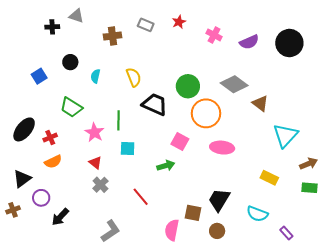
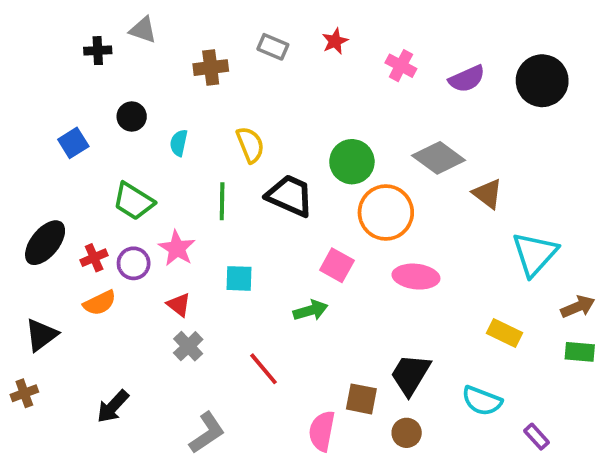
green line: (119, 120) -> (222, 201), moved
purple circle: (41, 198) -> (134, 263), moved

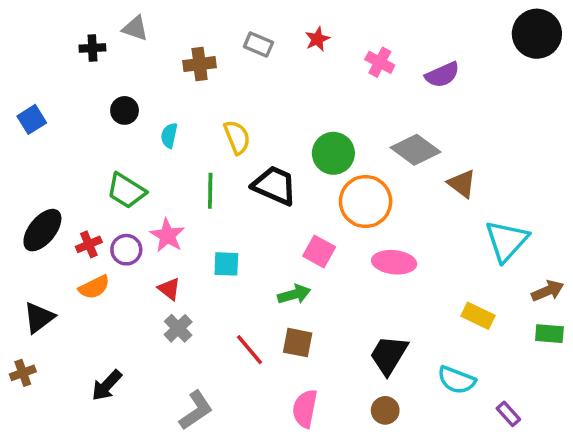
black circle: (542, 81) -> (537, 34), moved
blue square: (73, 143) -> (32, 119), moved
brown square: (361, 399) -> (298, 343), moved

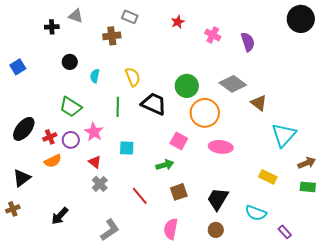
gray rectangle: (258, 44) -> (130, 17), moved
purple semicircle: (442, 75) -> (248, 42), turned -84
brown square: (298, 343) -> (179, 192), moved, turned -30

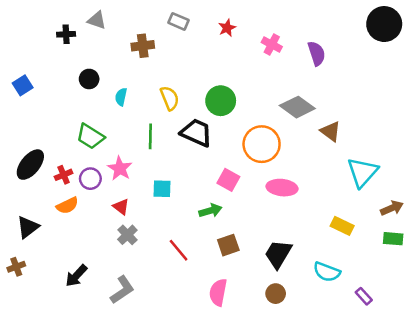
gray rectangle: (130, 17) -> (179, 21), moved
green circle: (187, 86) -> (221, 101), moved
gray L-shape: (110, 230) -> (122, 290), moved

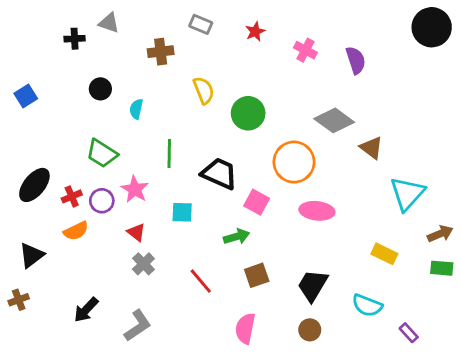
yellow semicircle: (170, 98) -> (204, 90), moved
black trapezoid: (196, 133) -> (219, 174), moved

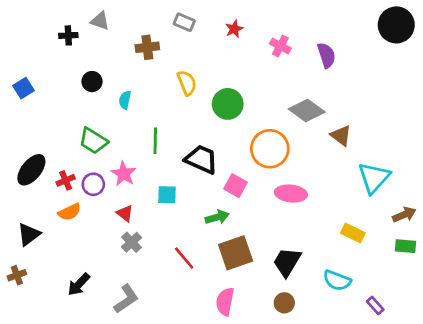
brown square: (257, 275) -> (236, 253), size x1.5

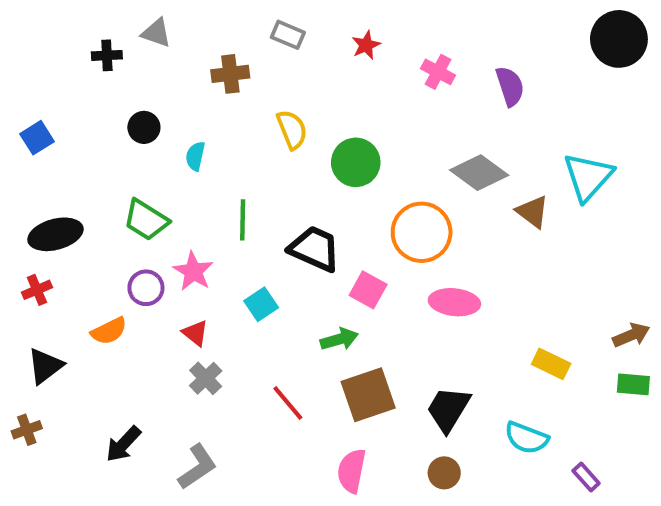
black ellipse: (31, 170) -> (55, 234), moved, turned 36
cyan triangle: (374, 178) -> (588, 177), moved
red cross: (66, 180) -> (37, 290), moved
cyan square: (167, 195) -> (261, 304), turned -36

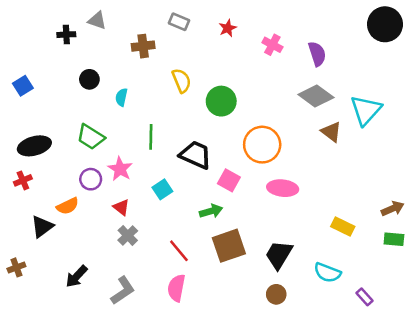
gray diamond: (479, 173) -> (316, 96), moved
black triangle: (45, 366) -> (42, 227), moved
pink semicircle: (352, 471) -> (176, 288), moved

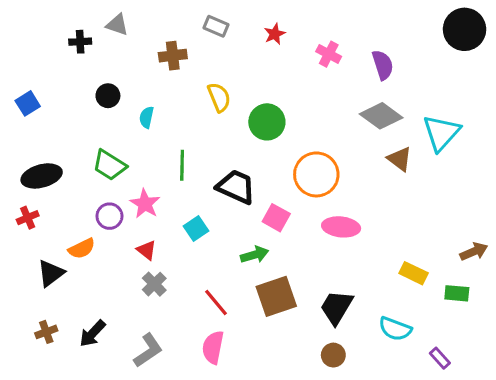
green rectangle: (394, 239) -> (457, 293), moved
brown cross: (16, 267) -> (46, 332), moved

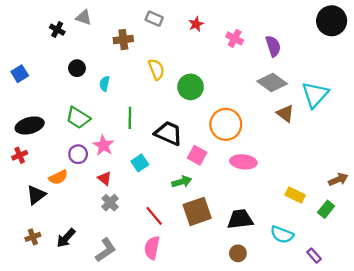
black cross: (80, 42) -> (57, 30), turned 32
green rectangle: (457, 293) -> (326, 209), turned -56
black trapezoid: (336, 307) -> (240, 219), turned 52

